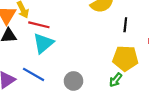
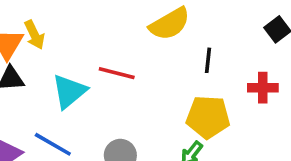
red line: (39, 25) -> (117, 73), moved

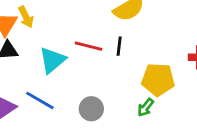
black line: (208, 60) -> (119, 46), moved

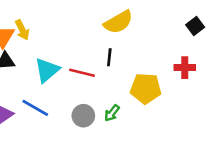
red line: (89, 46) -> (82, 73), moved
green arrow: (146, 107) -> (112, 113), moved

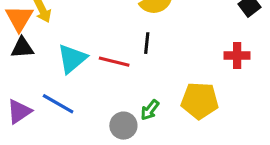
yellow pentagon: (146, 88) -> (200, 101), moved
gray circle: (83, 116) -> (123, 126), moved

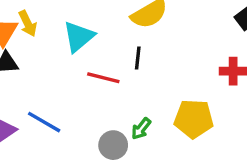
cyan triangle: (72, 59) -> (79, 37), moved

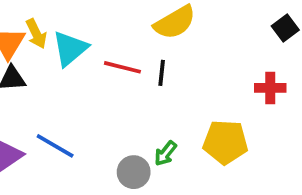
cyan triangle: (79, 37) -> (70, 49), moved
red line: (103, 78) -> (122, 67), moved

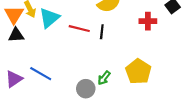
red cross: (270, 88) -> (148, 21), moved
yellow pentagon: (225, 142) -> (138, 71), turned 30

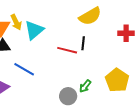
red line: (79, 29) -> (67, 50), moved
blue line: (41, 74) -> (24, 69), moved

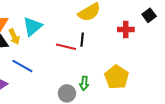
yellow arrow: (16, 22) -> (14, 37), moved
green arrow: (85, 86) -> (84, 83), turned -32

